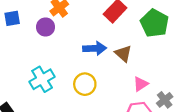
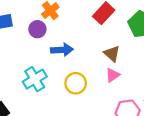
blue arrow: (95, 48) -> (62, 50), moved
pink triangle: (141, 84) -> (113, 75), moved

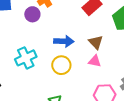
blue arrow: (62, 50) -> (64, 41), moved
pink triangle: (113, 75) -> (95, 61), turned 40

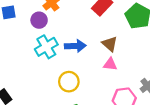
cyan cross: (26, 58) -> (46, 47), moved
yellow circle: (61, 65) -> (69, 82), moved

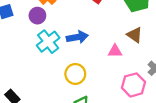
brown triangle: (110, 44) -> (135, 35), moved

